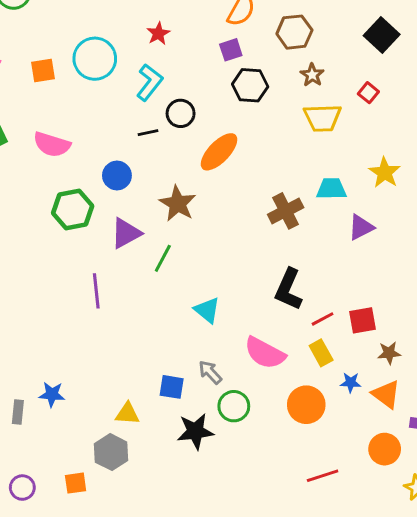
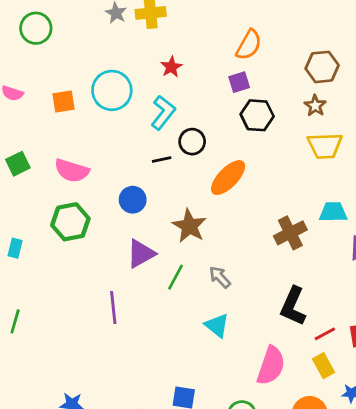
brown hexagon: (294, 32) -> (322, 67), moved
green hexagon: (73, 210) -> (70, 222), moved
pink semicircle: (265, 353) -> (271, 366), turned -99
gray arrow: (210, 372) -> (220, 277), moved

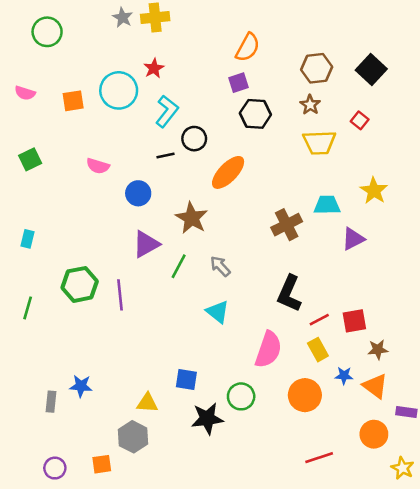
red star: (171, 67) -> (154, 68), moved
pink semicircle: (72, 171) -> (98, 166), moved, size x0.7
green hexagon: (70, 222) -> (80, 284), moved

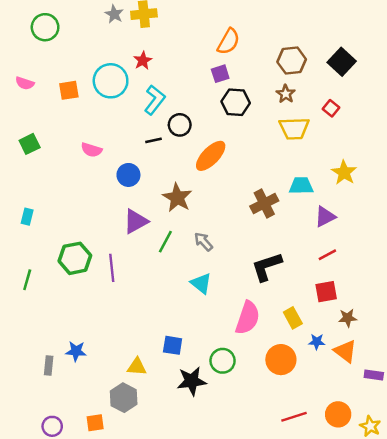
black L-shape: (289, 294) -> (267, 267), turned 48
red line: (319, 320) -> (327, 255), moved
orange circle: (374, 434) -> (338, 414), moved

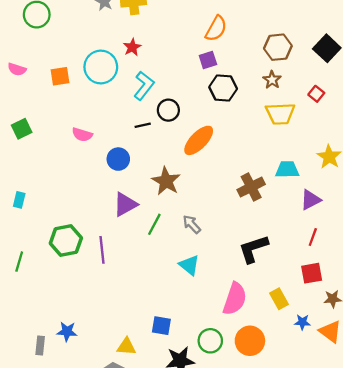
red line: (327, 255) -> (313, 237), turned -42
orange circle: (281, 360) -> (250, 341), moved

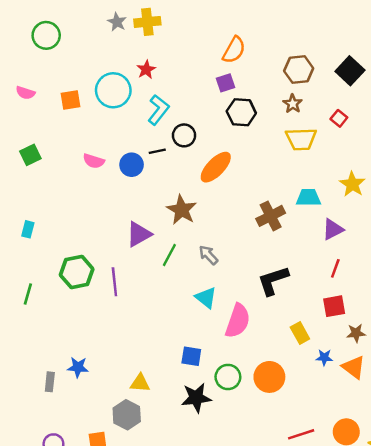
blue circle: (118, 159) -> (132, 165), moved
pink semicircle: (235, 299) -> (238, 321), moved
blue square: (161, 326) -> (191, 356), moved

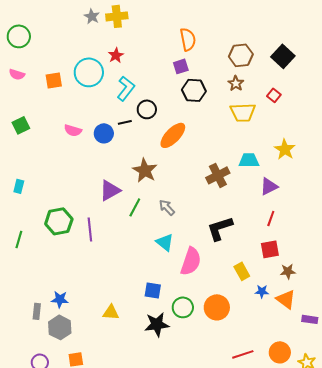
green circle: (46, 35) -> (19, 36), moved
orange semicircle: (234, 50) -> (188, 39), turned -40
gray hexagon: (127, 415) -> (60, 327), moved

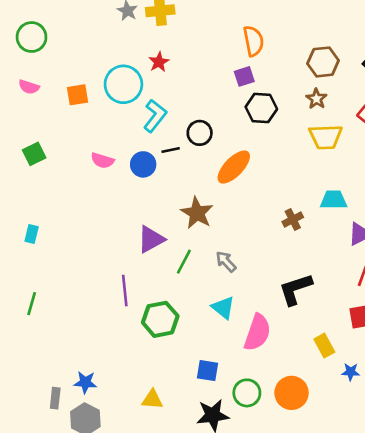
cyan L-shape: (126, 88) -> (155, 116), moved
brown cross: (218, 175) -> (293, 220), size x0.7
green hexagon: (59, 221) -> (160, 319), moved

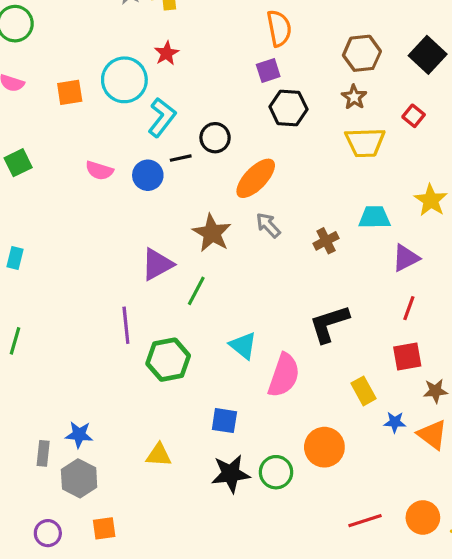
gray arrow: (226, 262) -> (268, 225), moved
green circle: (247, 393) -> (276, 472), moved

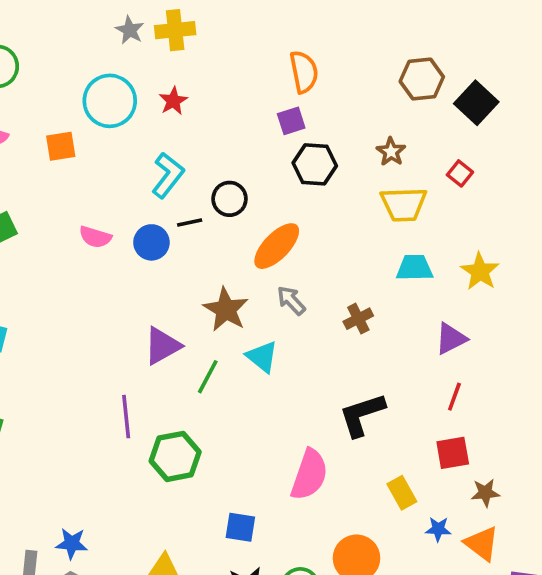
brown hexagon: (362, 53) -> (422, 79), moved
cyan circle: (124, 80) -> (110, 101), moved
cyan trapezoid: (374, 217) -> (415, 268), moved
cyan triangle: (243, 346) -> (262, 357), moved

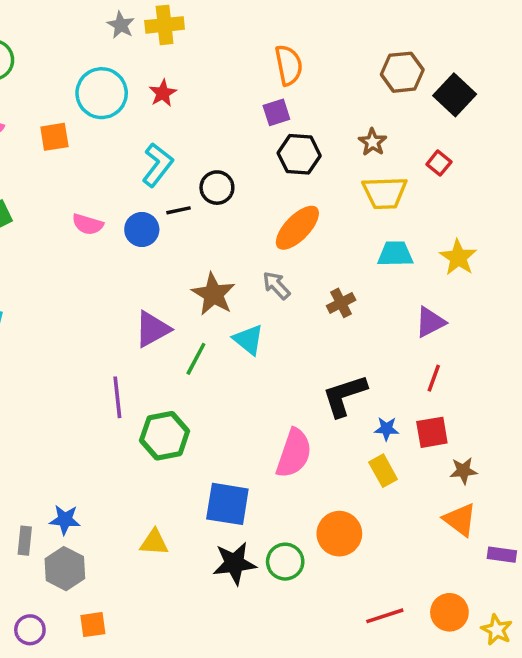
orange ellipse: (277, 246) -> (297, 228), moved
blue square: (240, 527) -> (227, 504), size x1.5
blue star: (438, 529) -> (387, 429), moved

